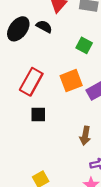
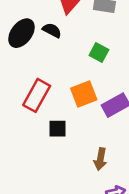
black square: (38, 115) -> (57, 129), moved

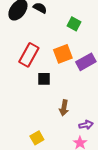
brown arrow: (100, 159) -> (64, 108), moved

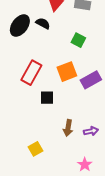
purple arrow: (86, 125) -> (91, 131), moved
yellow square: (37, 138) -> (36, 149), moved

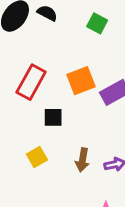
green square: (78, 40) -> (97, 23), moved
yellow square: (36, 149) -> (37, 157), moved

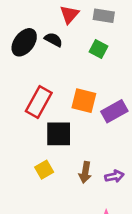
orange square: (81, 81) -> (84, 101), turned 35
black square: (53, 117) -> (59, 134), size x1.5

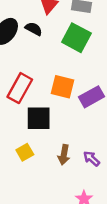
green square: (98, 49) -> (76, 38), size x1.6
purple arrow: (114, 176) -> (92, 159), turned -126

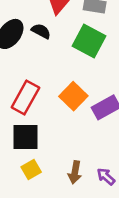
orange square: (63, 87) -> (73, 96), turned 30
black square: (39, 118) -> (25, 137), moved

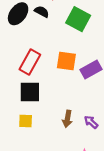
orange square: (73, 96) -> (66, 61), turned -36
yellow square: (31, 169) -> (26, 121), moved, turned 32

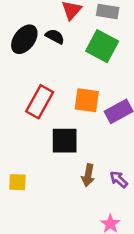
black square: (30, 92) -> (65, 141), moved
yellow square: (26, 121) -> (17, 182), moved

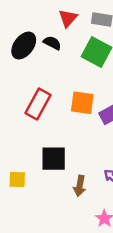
black square: (65, 141) -> (54, 159), moved
brown arrow: (88, 175) -> (80, 186), moved

